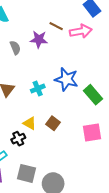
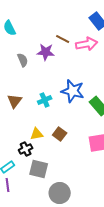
yellow triangle: (30, 123) -> (37, 134), turned -40
gray square: (26, 173) -> (39, 169), moved

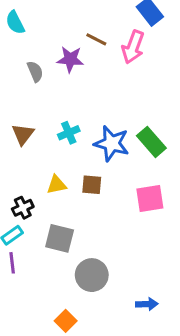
pink arrow: (87, 44) -> (133, 47), turned 120
blue star: (73, 91) -> (112, 143), moved
brown square: (60, 134) -> (92, 185), turned -32
black cross: (26, 149) -> (23, 208), moved

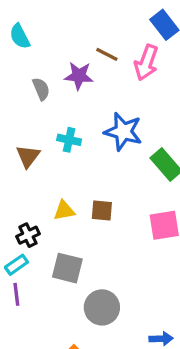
cyan cross: (69, 133) -> (69, 140), moved, turned 35
blue star: (112, 143) -> (123, 132), moved

